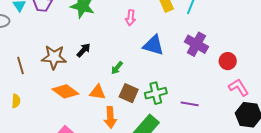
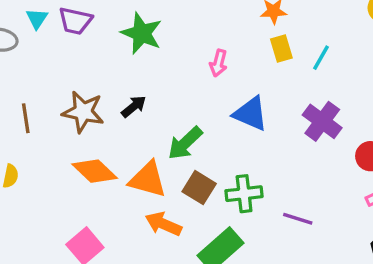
green arrow: (117, 68) -> (185, 143), size x1.6
orange triangle: (98, 92) -> (148, 179), size x1.4
orange arrow: (110, 117) -> (163, 224), turned 110

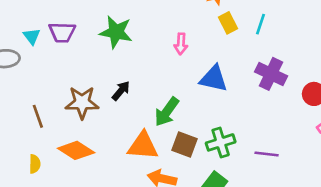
orange diamond: (95, 171) -> (76, 150), moved

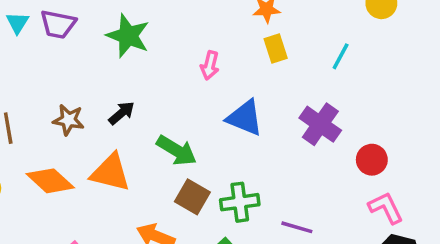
cyan line: (260, 24) -> (341, 56), moved
brown star: (82, 103) -> (68, 120), size x0.7
green arrow: (167, 112) -> (177, 150), turned -104
orange triangle: (143, 146) -> (110, 173), moved

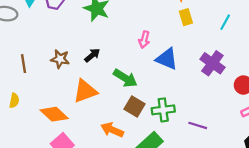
pink arrow: (210, 65) -> (144, 40), moved
orange triangle: (110, 173) -> (85, 91), turned -35
orange diamond: (50, 181) -> (54, 114), moved

